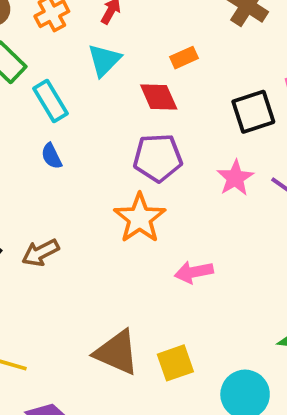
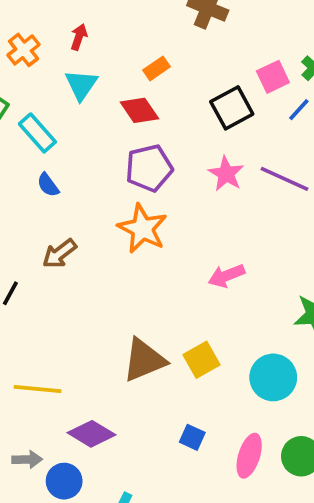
brown arrow: (41, 253) -> (59, 254), moved
pink arrow: (194, 272) -> (226, 276), moved
brown triangle: (117, 352) -> (144, 360), turned -36

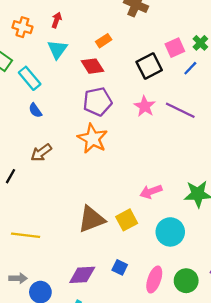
orange cross: (24, 50) -> (22, 27), turned -36
pink arrow: (226, 276) -> (151, 192), moved
purple diamond: (91, 434) -> (82, 275), moved, turned -36

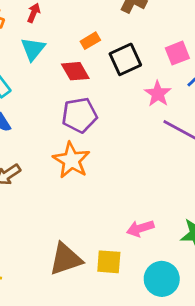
black square: (149, 66) -> (125, 59), moved
pink star: (145, 106) -> (158, 94), moved
yellow square: (127, 220) -> (109, 262), turned 30

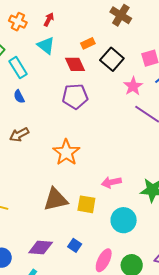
cyan triangle: (33, 49) -> (46, 45), turned -36
black square: (125, 59) -> (112, 59), turned -30
orange star: (71, 160) -> (66, 152), moved

